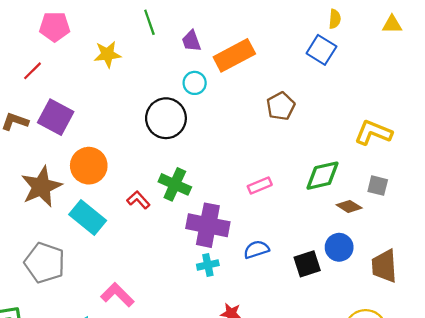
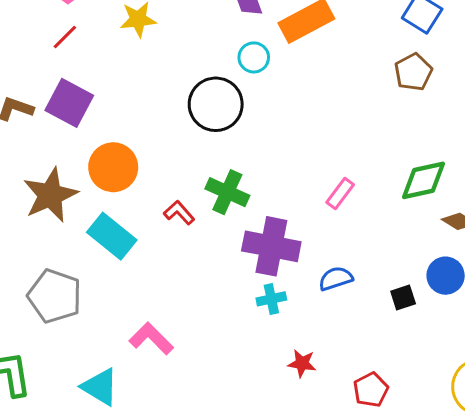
red line: (32, 71) -> (65, 37), moved
brown pentagon: (281, 106) -> (413, 72), moved
pink rectangle: (260, 186) -> (340, 194), turned -30
black square: (307, 264) -> (403, 298), size x0.7

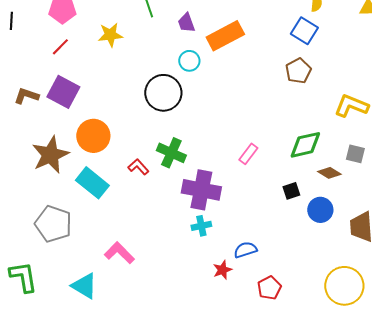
blue semicircle: (336, 278) -> (245, 250), moved
black square: (403, 298) -> (291, 191), moved
red star: (302, 363) -> (222, 270), turned -30

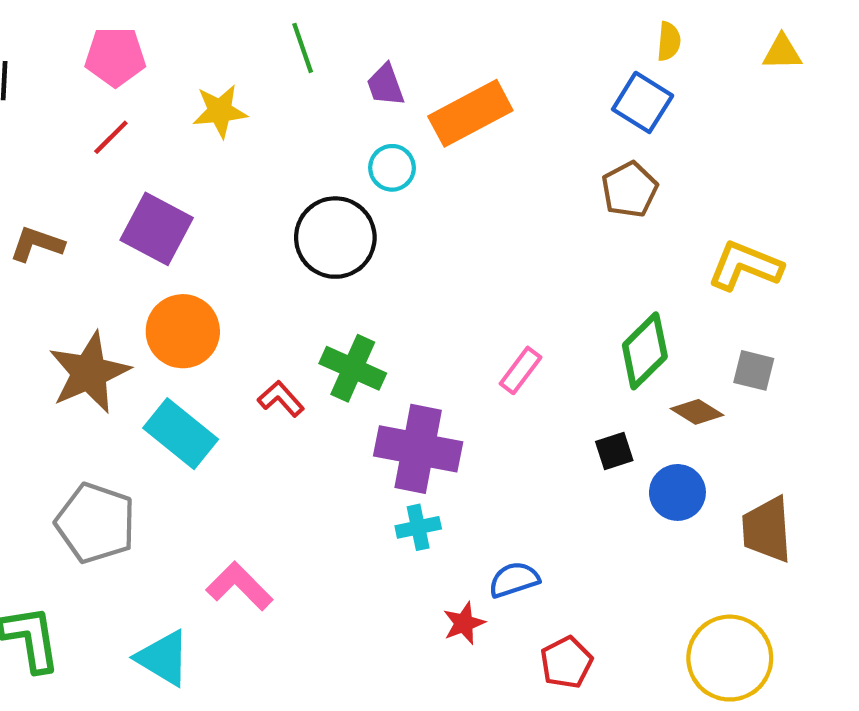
purple square: (63, 92) -> (157, 229), moved
green diamond: (305, 145) -> (645, 351), turned -32

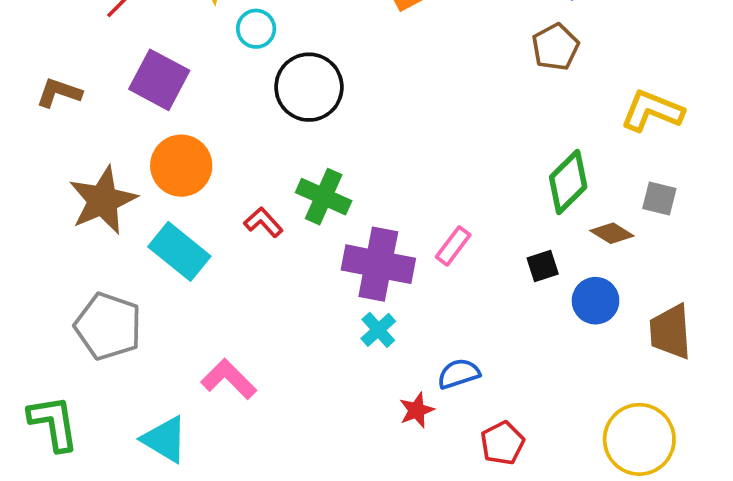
cyan circle: (392, 168) -> (256, 29), moved
pink rectangle: (521, 370) -> (453, 246), moved
cyan cross: (418, 527) -> (378, 330), turned -30

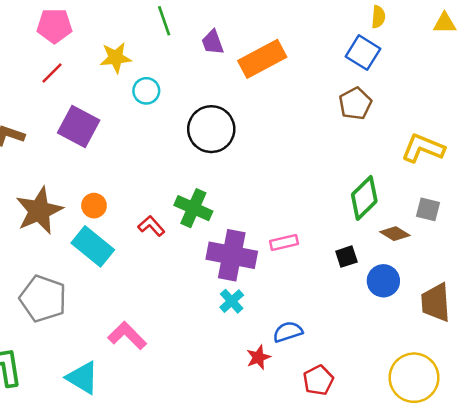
black circle: (309, 87) -> (211, 129), moved
orange circle: (181, 166) -> (94, 206), moved, size x0.6
pink rectangle: (453, 246) -> (284, 243), turned 40

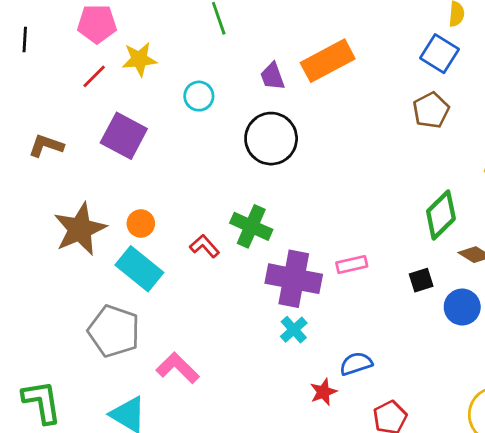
purple trapezoid: (213, 42) -> (272, 76), moved
yellow star: (116, 58) -> (139, 59), moved
gray pentagon: (43, 299) -> (114, 331), moved

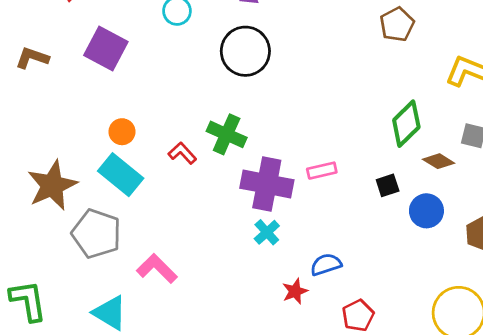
brown star: (80, 229) -> (52, 185), moved

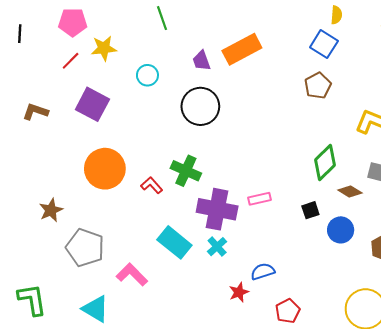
orange circle: (122, 132) -> (105, 169), size x2.0
cyan rectangle: (121, 175) -> (174, 242), moved
brown star: (52, 185) -> (51, 210), size x0.6

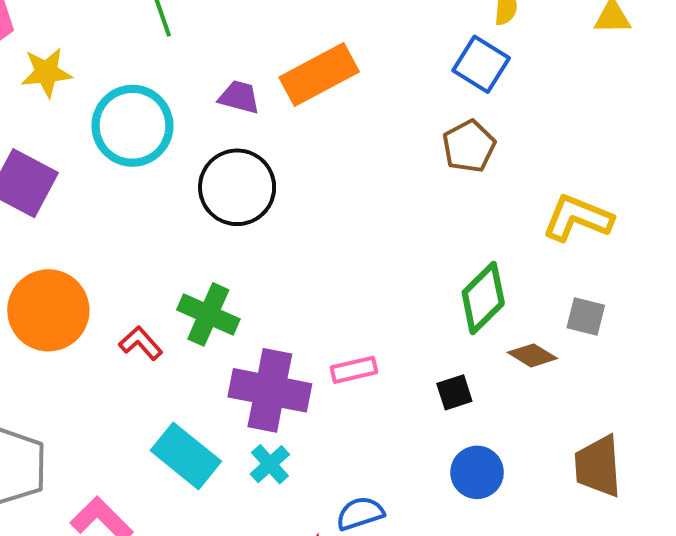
purple trapezoid: (201, 61) -> (239, 97), turned 125
cyan circle: (147, 75) -> (132, 126), size x1.8
blue circle: (341, 230) -> (477, 472), moved

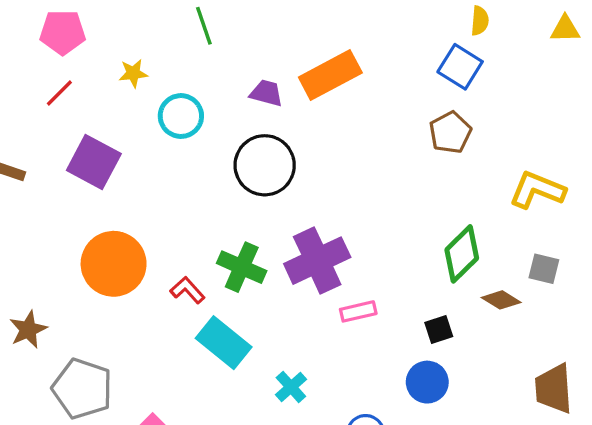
yellow star: (46, 72) -> (133, 73), moved, size x0.7
cyan circle: (132, 126) -> (181, 116), size x0.7
purple cross: (270, 390) -> (317, 261), moved, turned -36
cyan rectangle: (186, 456) -> (224, 343), moved
blue circle: (477, 472) -> (427, 382), moved

